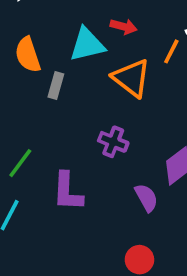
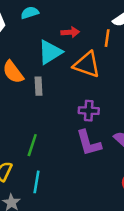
purple L-shape: (68, 192) -> (89, 143), moved

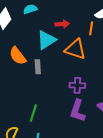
purple L-shape: (89, 143) -> (78, 111), turned 35

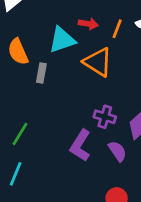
orange line: (91, 28) -> (117, 29), moved
purple cross: (77, 85) -> (105, 117), moved

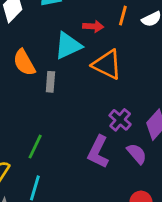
orange line: (117, 29) -> (123, 16), moved
purple cross: (105, 117) -> (120, 120), turned 30

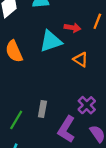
orange triangle: (107, 65) -> (81, 60), size x0.6
gray rectangle: (50, 82) -> (42, 109), moved

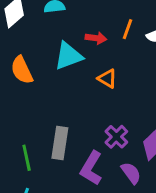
gray rectangle: (42, 109) -> (60, 143), size x1.5
green line: (16, 120) -> (27, 158), turned -42

